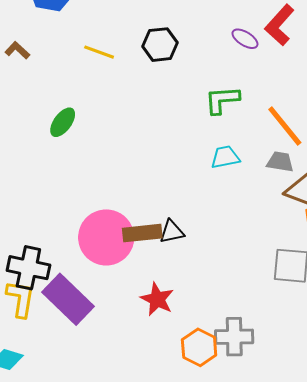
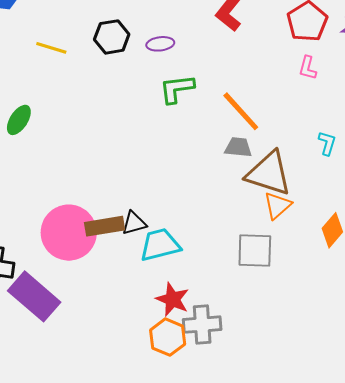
purple ellipse: (245, 39) -> (160, 44), moved, turned -36
cyan trapezoid: (225, 157) -> (160, 245), moved, size x1.4
red star: (157, 299) -> (173, 299), moved

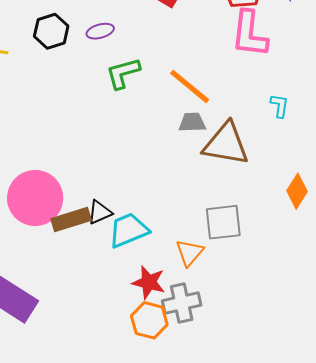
pink L-shape: (308, 68) -> (249, 34), size x2.0
orange triangle: (278, 206) -> (190, 253), moved
pink circle: (69, 233) -> (35, 198), moved

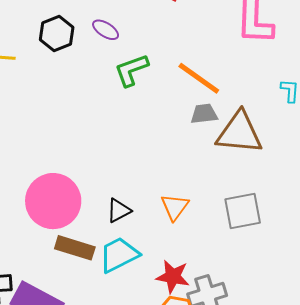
purple ellipse: (100, 31) -> (106, 30), turned 52
brown rectangle: (71, 220) -> (75, 248), moved, turned 39
cyan trapezoid: (129, 230) -> (119, 255), moved
orange triangle: (190, 253) -> (175, 207), moved

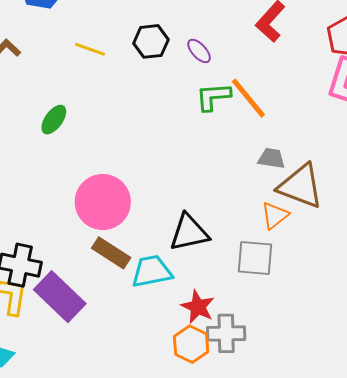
orange line: (199, 78) -> (248, 98), moved
orange triangle: (175, 207) -> (275, 215), moved
black triangle: (119, 210) -> (189, 233), moved, size x1.6
gray square: (243, 211) -> (255, 258), moved

